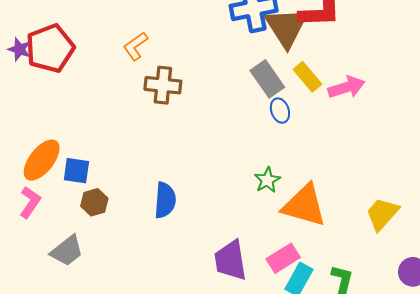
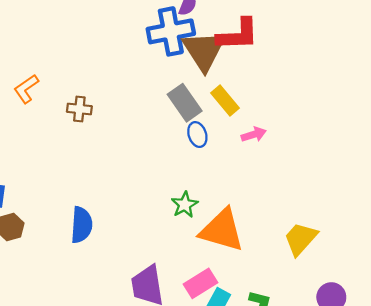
orange L-shape: (135, 46) -> (26, 89), moved
brown cross: (163, 85) -> (79, 109), size x0.7
pink arrow: (346, 87) -> (254, 135), moved, size x0.7

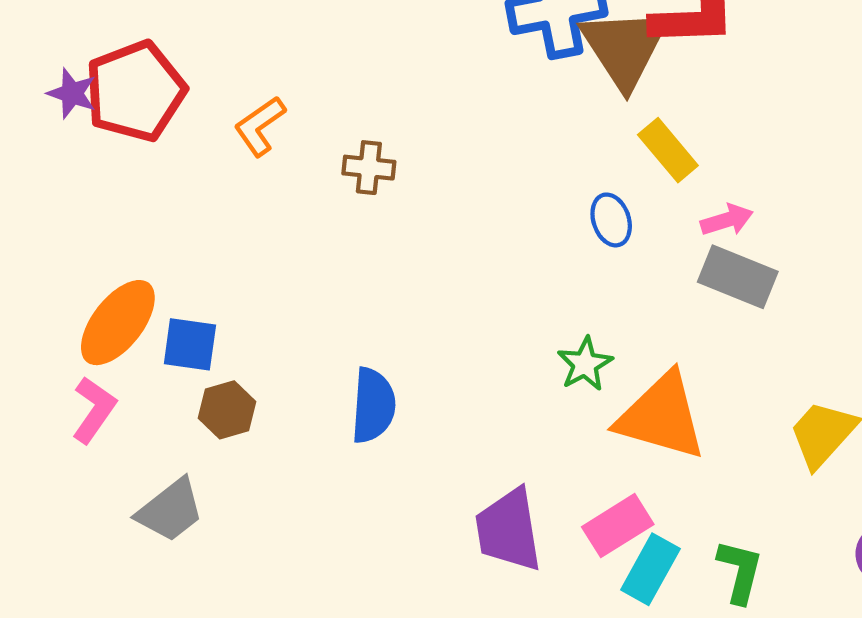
gray rectangle: (185, 103) -> (738, 277), moved, turned -33

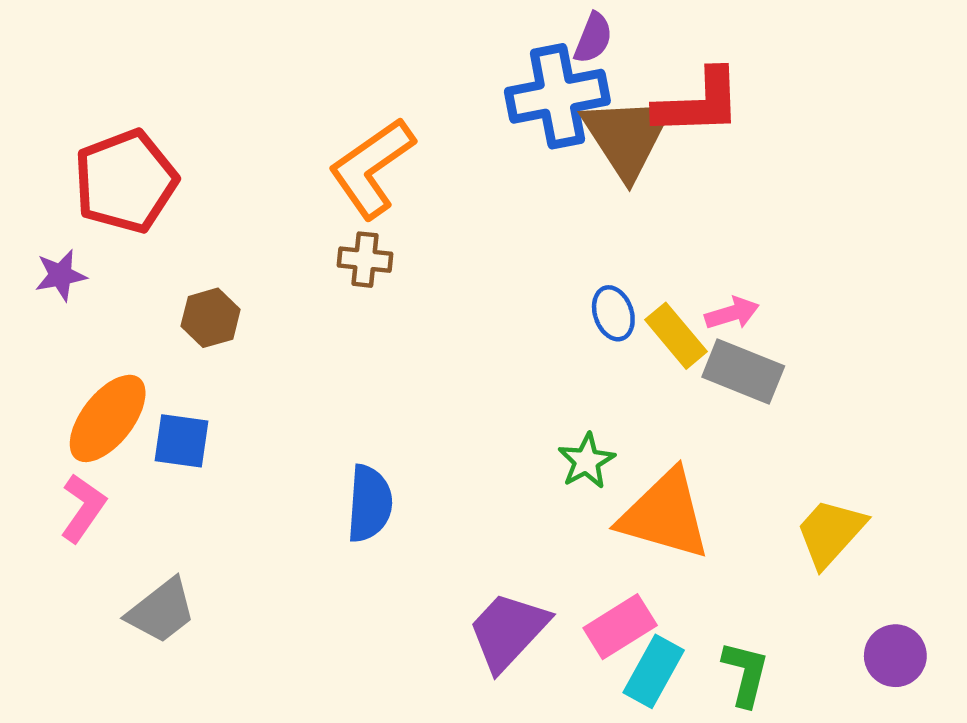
purple star: (72, 93) -> (61, 275), moved, turned -30
orange L-shape: (260, 126) -> (372, 168), moved, size x1.6
yellow rectangle: (668, 150) -> (676, 336), moved
brown hexagon: (227, 410) -> (211, 318), moved
purple trapezoid: (509, 530) -> (508, 631), turned 52

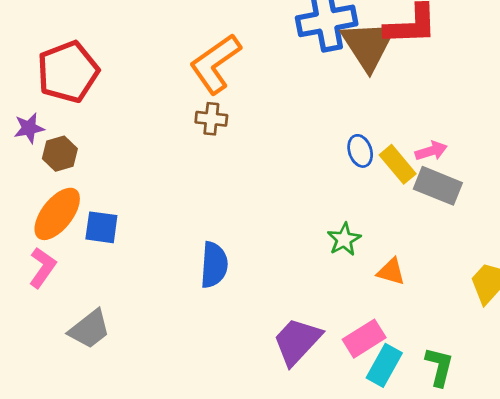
brown hexagon: (211, 318) -> (60, 154), moved
orange triangle: (665, 515) -> (391, 272), size x0.5

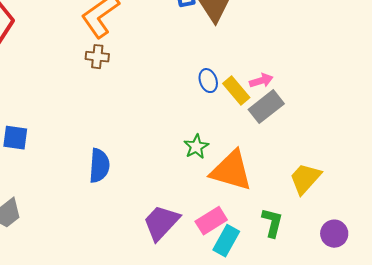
gray rectangle: (438, 186) -> (266, 107), turned -60
orange triangle: (391, 272) -> (231, 171), size x2.0
green L-shape: (439, 367) -> (272, 223), moved

